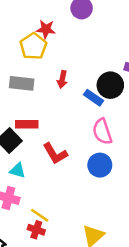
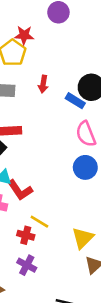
red L-shape: (55, 153) -> (20, 190), moved
yellow line: (40, 215) -> (39, 222), moved

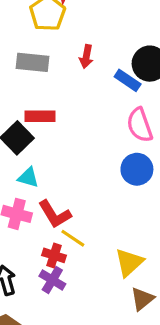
red L-shape: (20, 190) -> (55, 214), moved
purple cross: (27, 265) -> (52, 280), moved

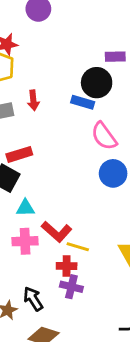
red arrow: (86, 57) -> (33, 100), moved

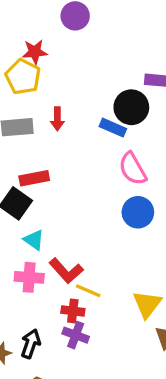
cyan triangle: (25, 208) -> (34, 240), turned 30
black arrow: (33, 299) -> (31, 344), turned 45

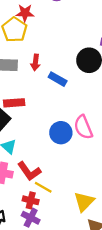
blue rectangle: (113, 128) -> (58, 79), moved
pink semicircle: (133, 169) -> (83, 127), moved
blue circle: (138, 212) -> (61, 133), moved

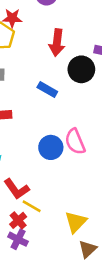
red arrow: (35, 62) -> (57, 43), moved, size x1.5
red cross: (31, 200) -> (18, 220), turned 35

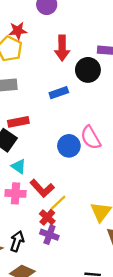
blue rectangle: (47, 90) -> (59, 93), turned -42
yellow line: (32, 206) -> (58, 203), turned -66

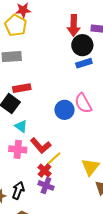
red arrow: (62, 48) -> (74, 25), moved
blue rectangle: (59, 93) -> (84, 63), moved

